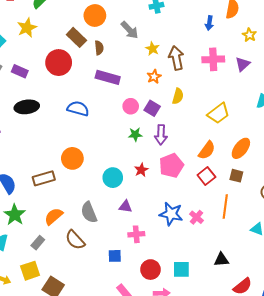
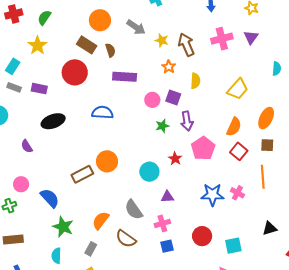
brown rectangle: (44, 178) -> (82, 174), moved
pink cross: (136, 234) -> (162, 223), moved
red circle: (150, 270) -> (202, 236), moved

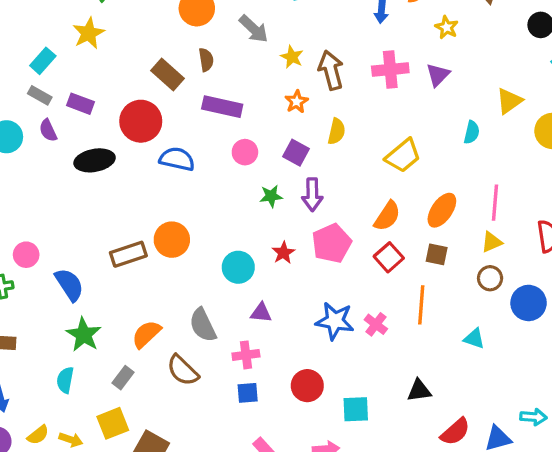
brown rectangle: (87, 45) -> (168, 75), moved
red circle: (75, 72) -> (141, 121), moved
pink circle: (152, 100) -> (245, 152), moved
purple semicircle: (27, 146) -> (48, 130), moved

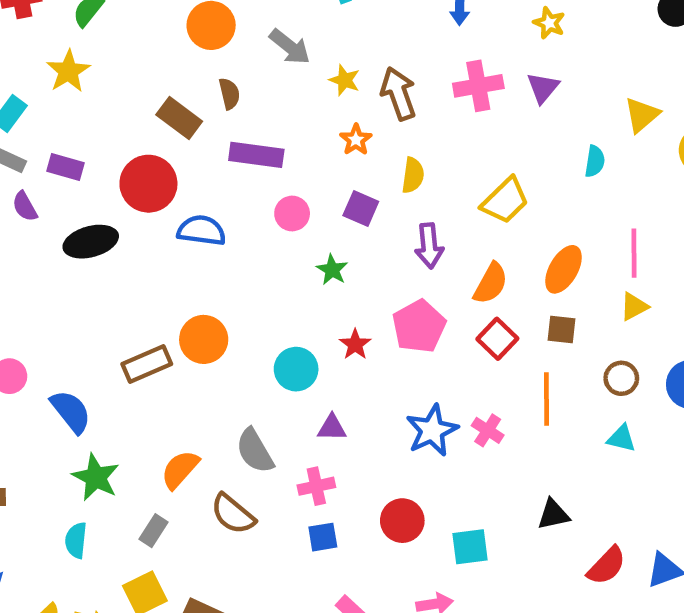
purple arrow: (312, 195) -> (429, 246), moved
green star: (271, 196) -> (332, 270), turned -30
brown circle: (490, 278) -> (621, 378), moved
blue star: (335, 321) -> (432, 430), turned -30

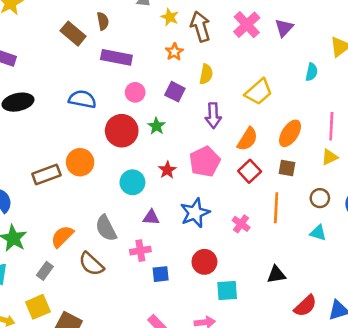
pink cross: (478, 86) -> (247, 25), turned -36
red circle: (148, 184) -> (122, 131), moved
blue star: (432, 430) -> (195, 213), moved
red circle: (402, 521) -> (204, 262), moved
blue square: (323, 537) -> (161, 274), moved

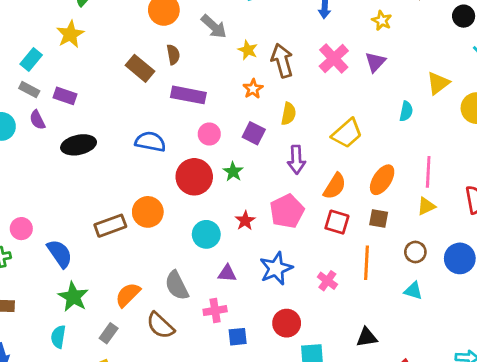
red square: (250, 171) -> (337, 222), turned -30

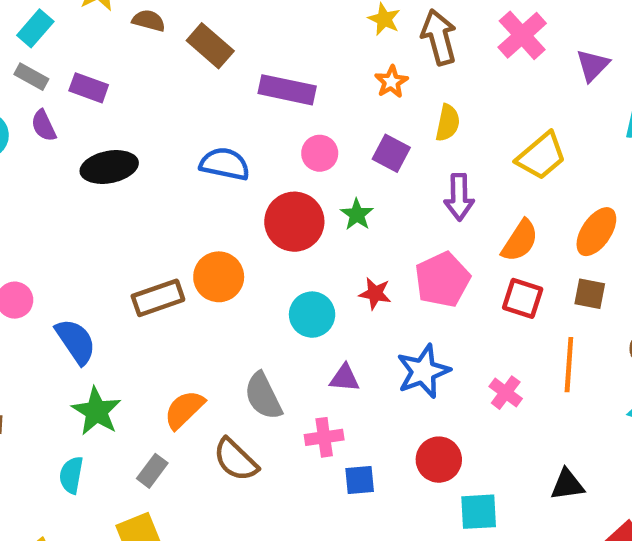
brown semicircle: (173, 55) -> (149, 21), moved, turned -66
purple triangle: (375, 62) -> (593, 65), moved
red star: (245, 221) -> (375, 294), turned -30

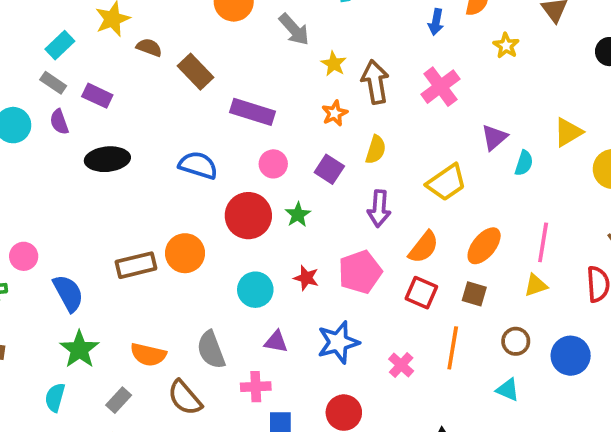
purple triangle: (593, 65) -> (494, 137), moved
orange semicircle: (184, 410) -> (148, 355), turned -128

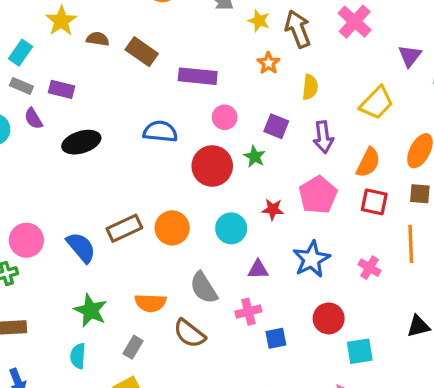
purple square: (329, 169) -> (276, 126), moved
orange circle: (185, 253) -> (172, 228), moved
pink circle: (24, 256) -> (26, 240), size x1.4
blue semicircle: (68, 293) -> (81, 247), moved

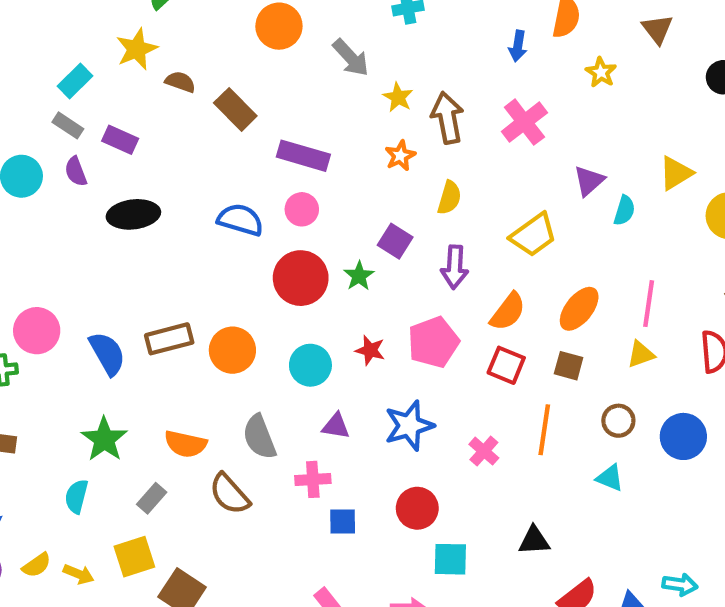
pink circle: (225, 117) -> (302, 209), moved

